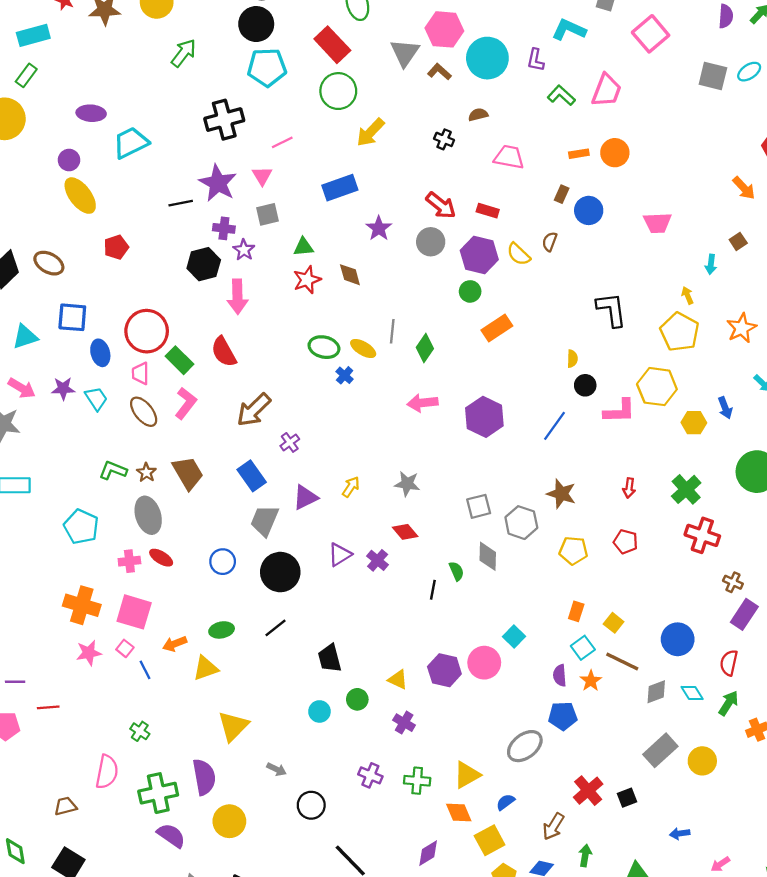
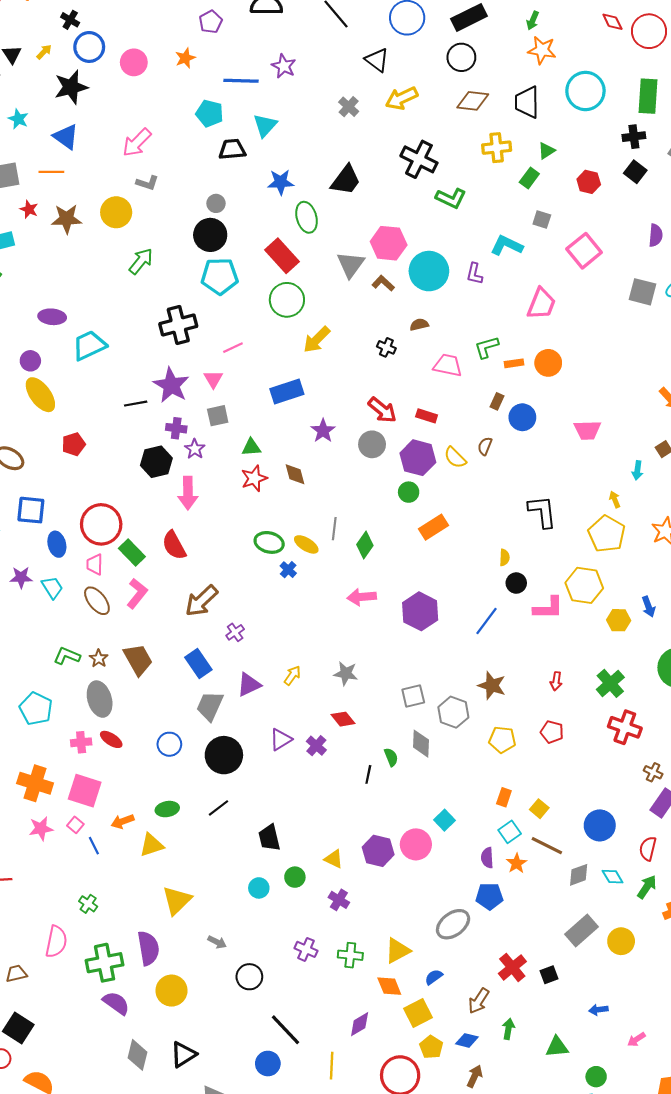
green L-shape: (561, 95) -> (487, 347), moved, turned -60

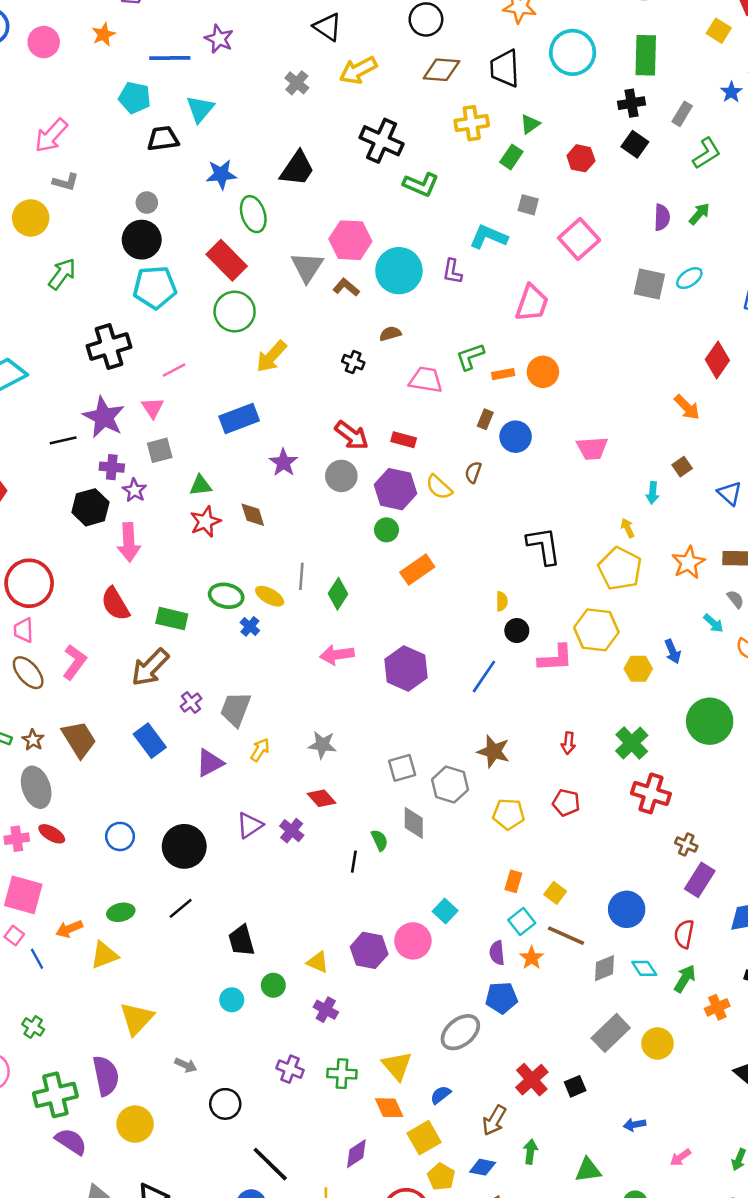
green rectangle: (132, 552) -> (172, 619), moved, turned -30
gray trapezoid: (210, 706) -> (235, 709), moved
yellow triangle: (398, 951) -> (397, 1066), turned -40

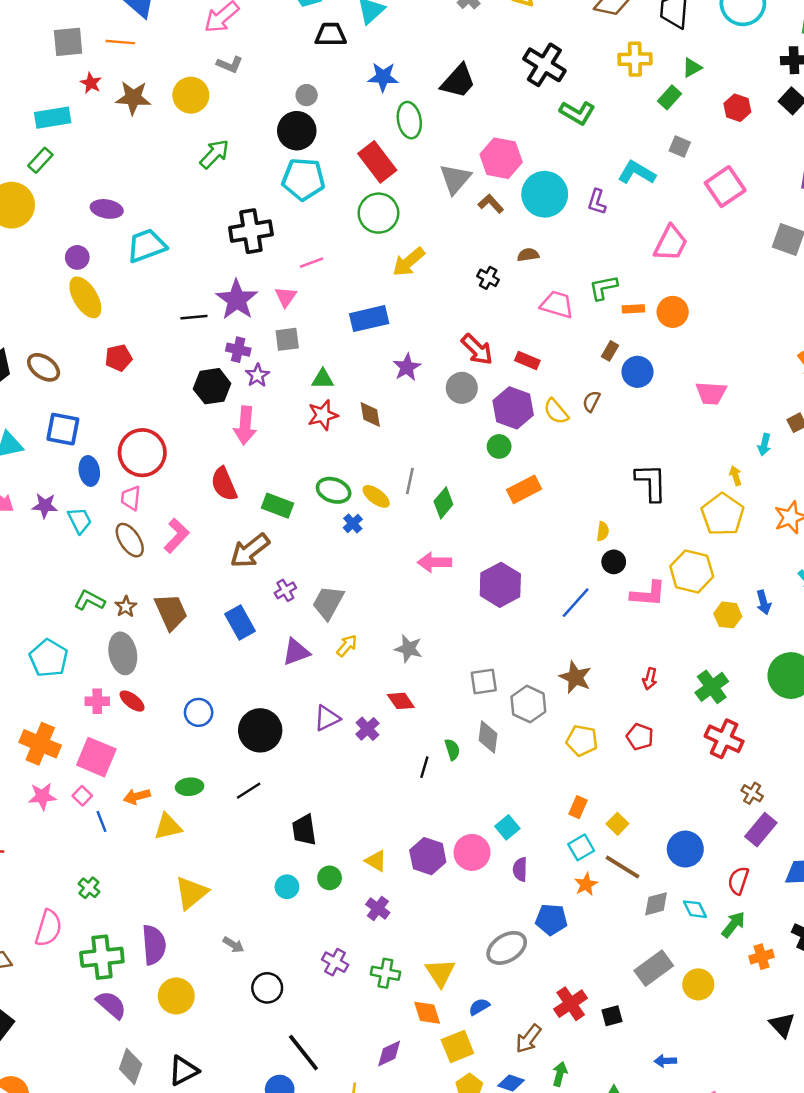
purple semicircle: (497, 953) -> (520, 869), moved

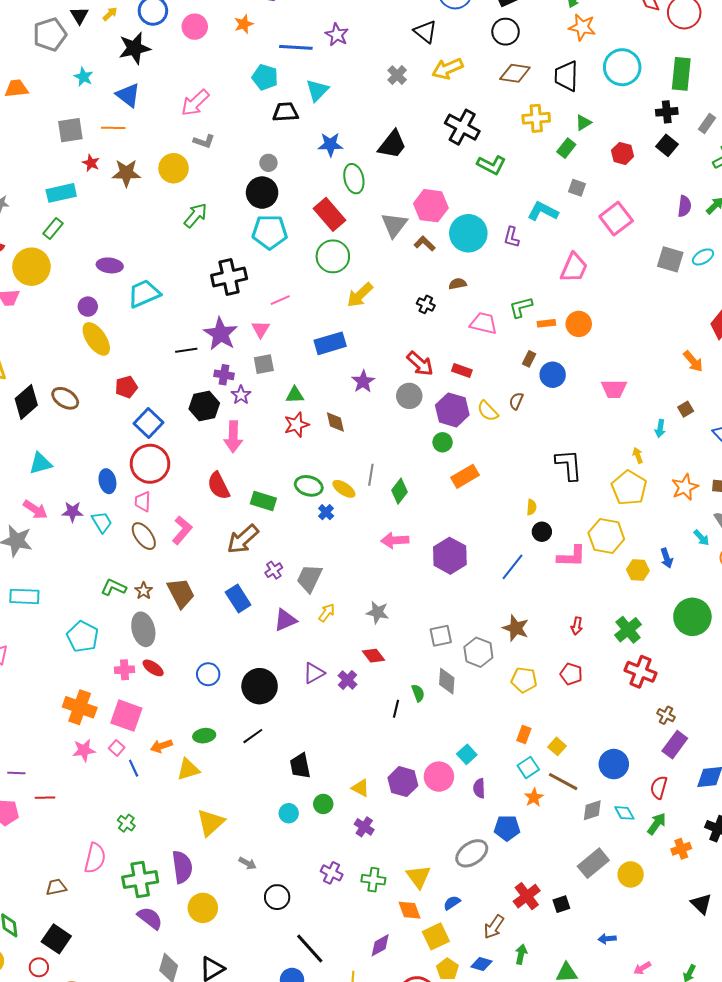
blue square: (63, 429) -> (149, 423), moved, turned 36

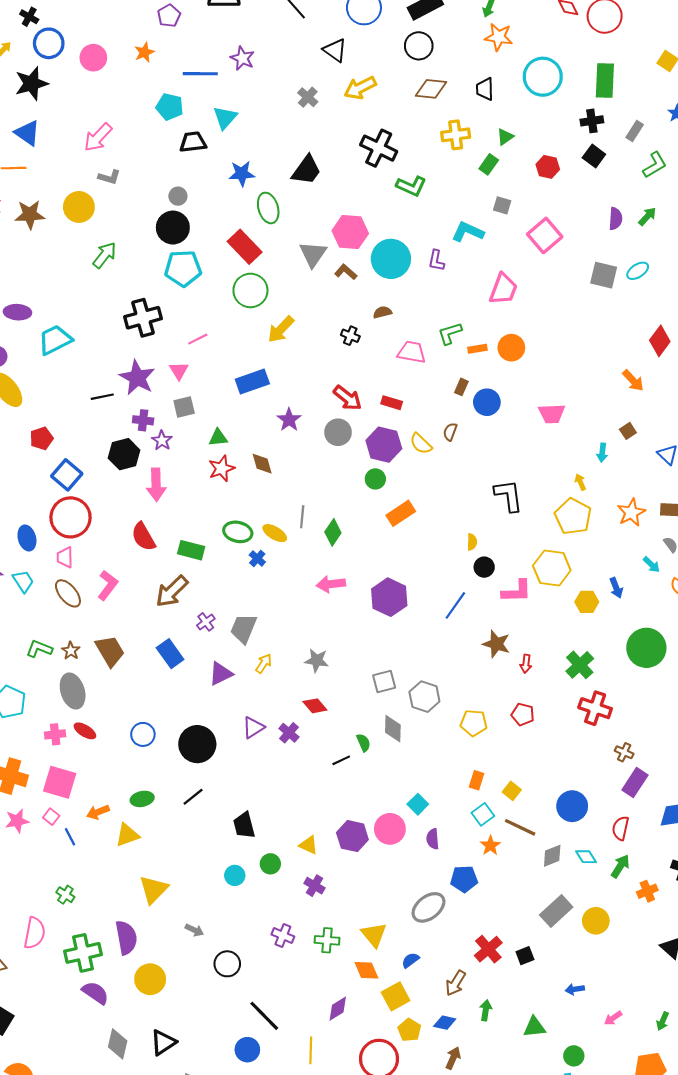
black trapezoid: (566, 76) -> (485, 89), size x0.7
brown star: (516, 628) -> (496, 644), moved
black line: (396, 709) -> (341, 760), turned 54

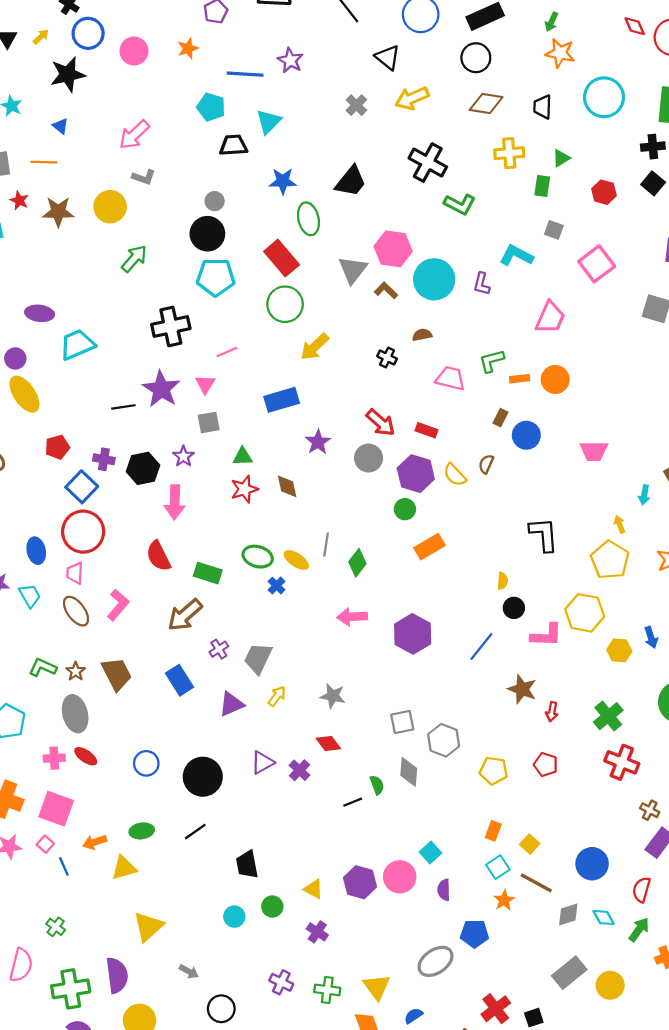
blue triangle: (27, 133) -> (60, 126), size x0.6
green rectangle: (489, 164) -> (542, 186), turned -30
purple cross: (143, 420) -> (104, 459), moved

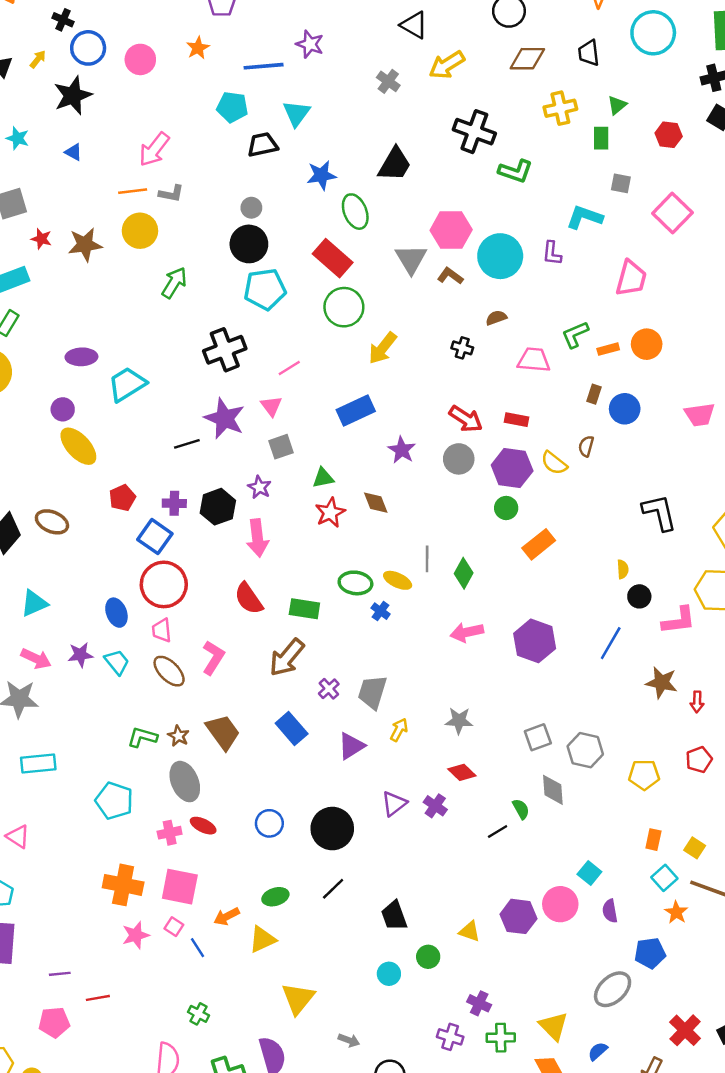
orange line: (44, 162) -> (133, 191), moved
red pentagon: (546, 765) -> (699, 760), turned -30
purple cross: (317, 932) -> (479, 1003), moved

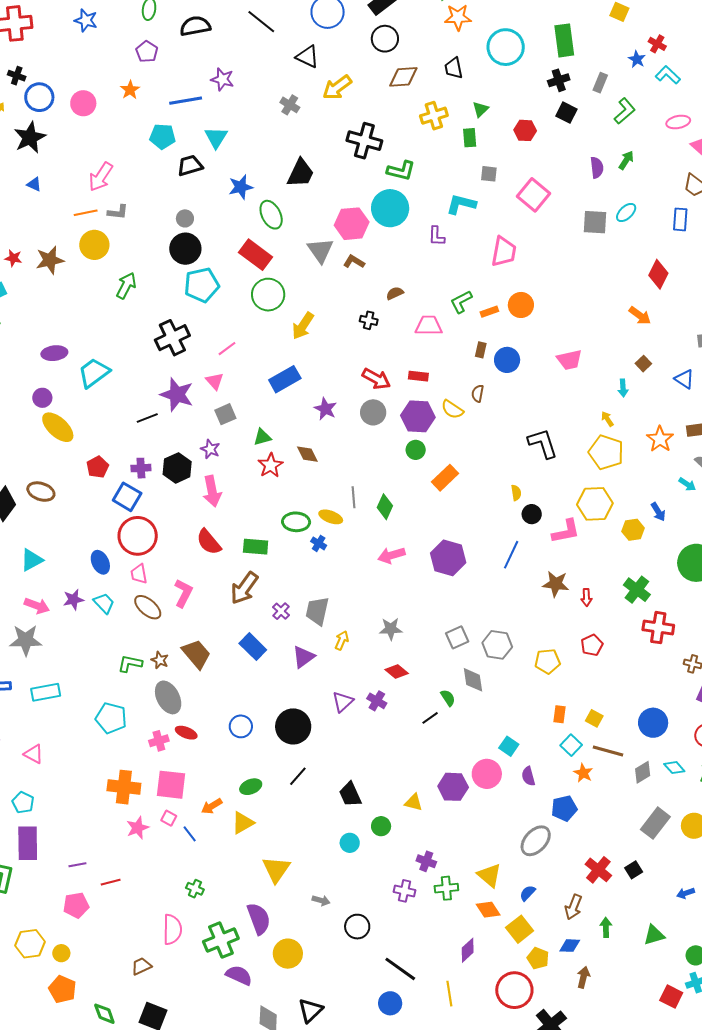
cyan circle: (500, 256) -> (390, 208), moved

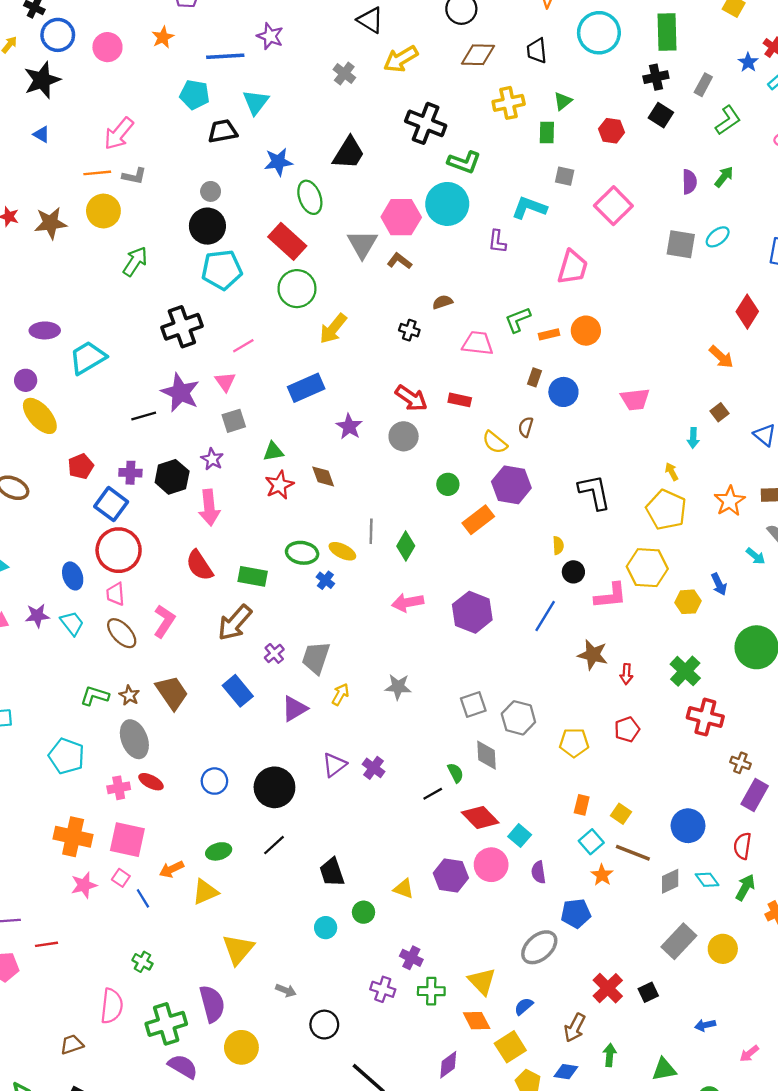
purple hexagon: (418, 416) -> (511, 485), moved
red diamond: (397, 671) -> (480, 818), moved, size x1.4

